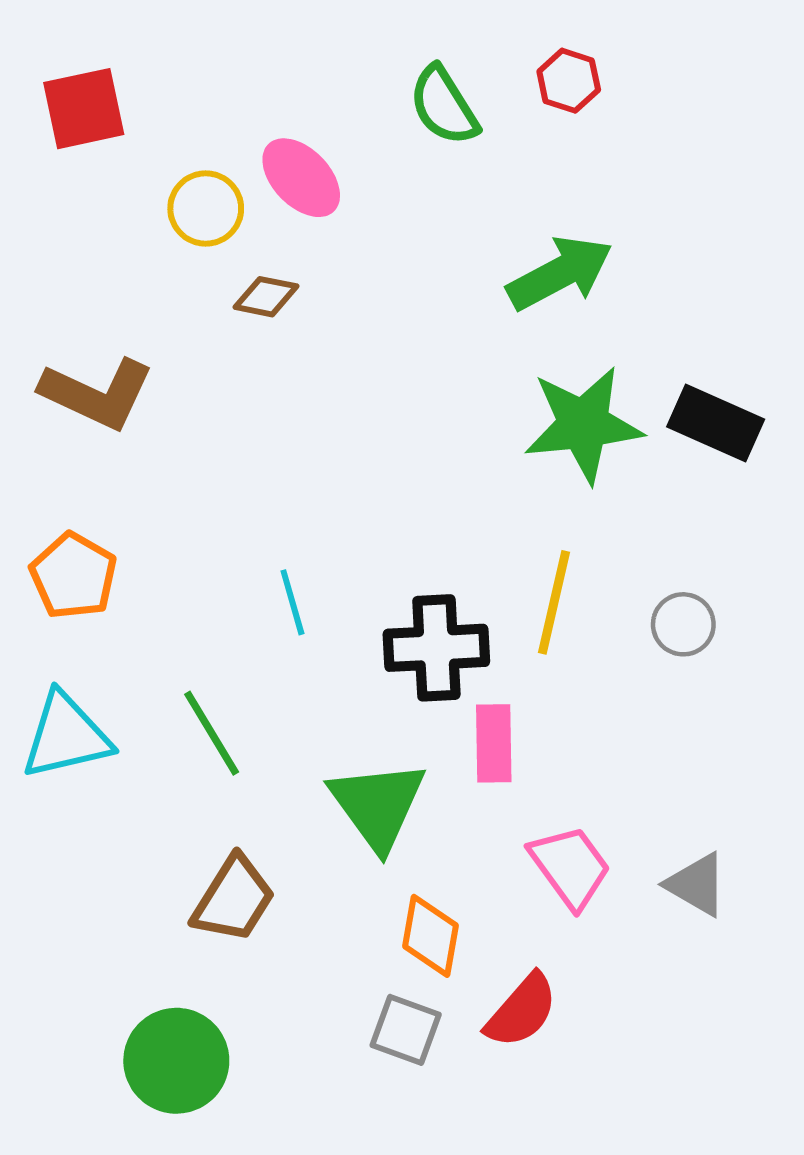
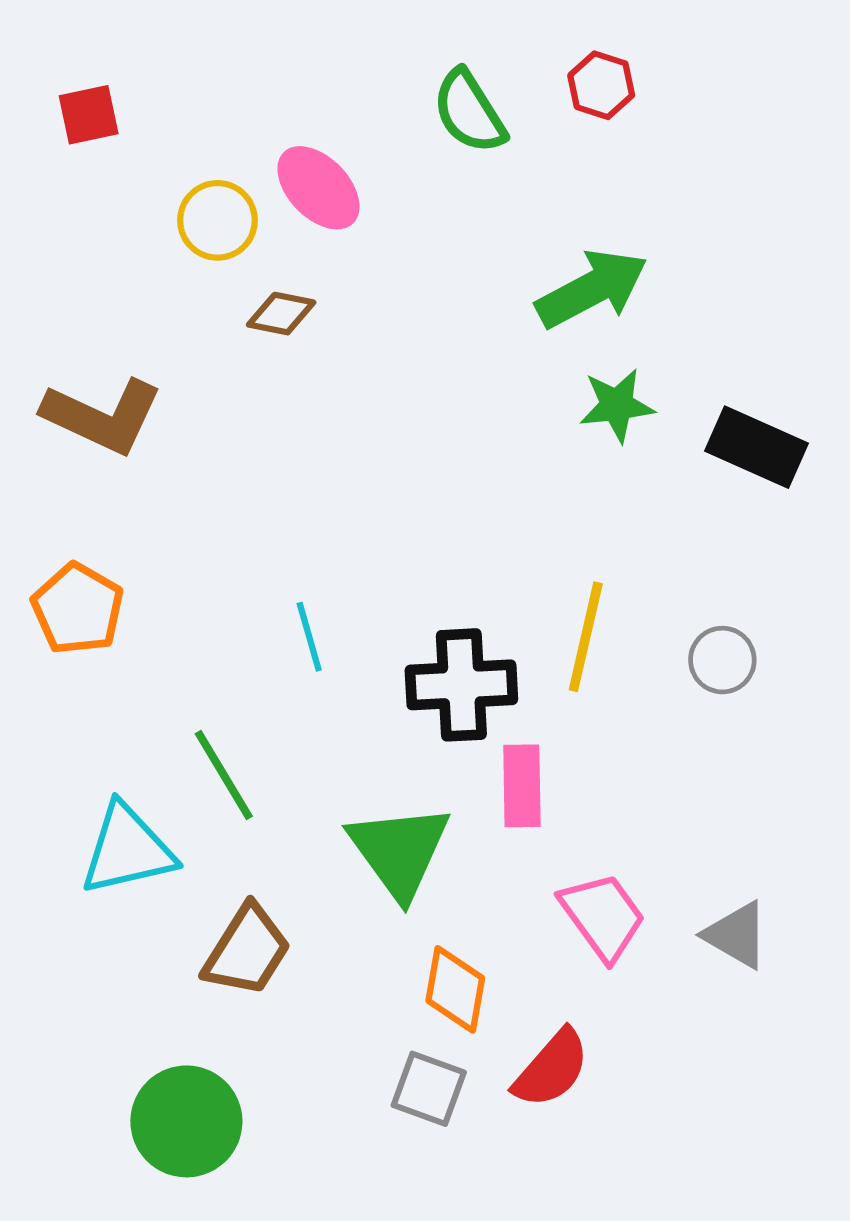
red square: (84, 109) -> (89, 115), size x0.7
green star: (583, 425) -> (617, 405), moved, size x0.6
cyan triangle: (66, 736) -> (127, 850), moved

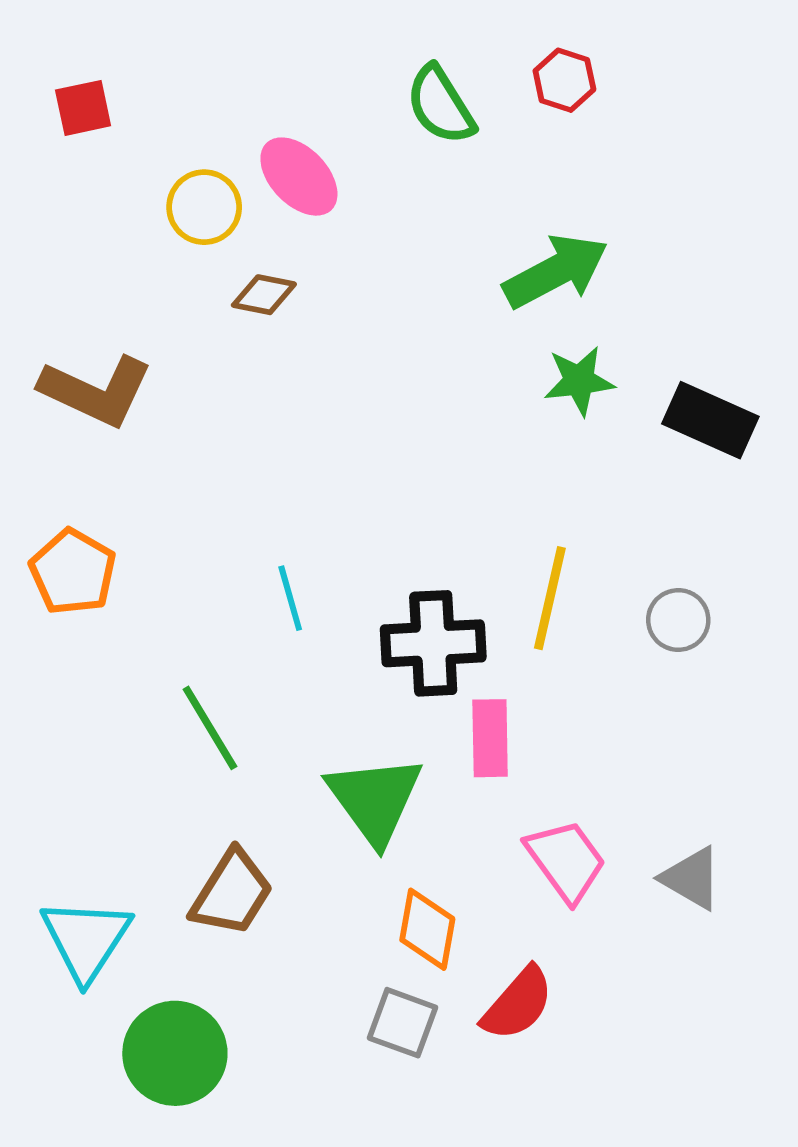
cyan triangle: (127, 850) -> (86, 940), moved, turned -44

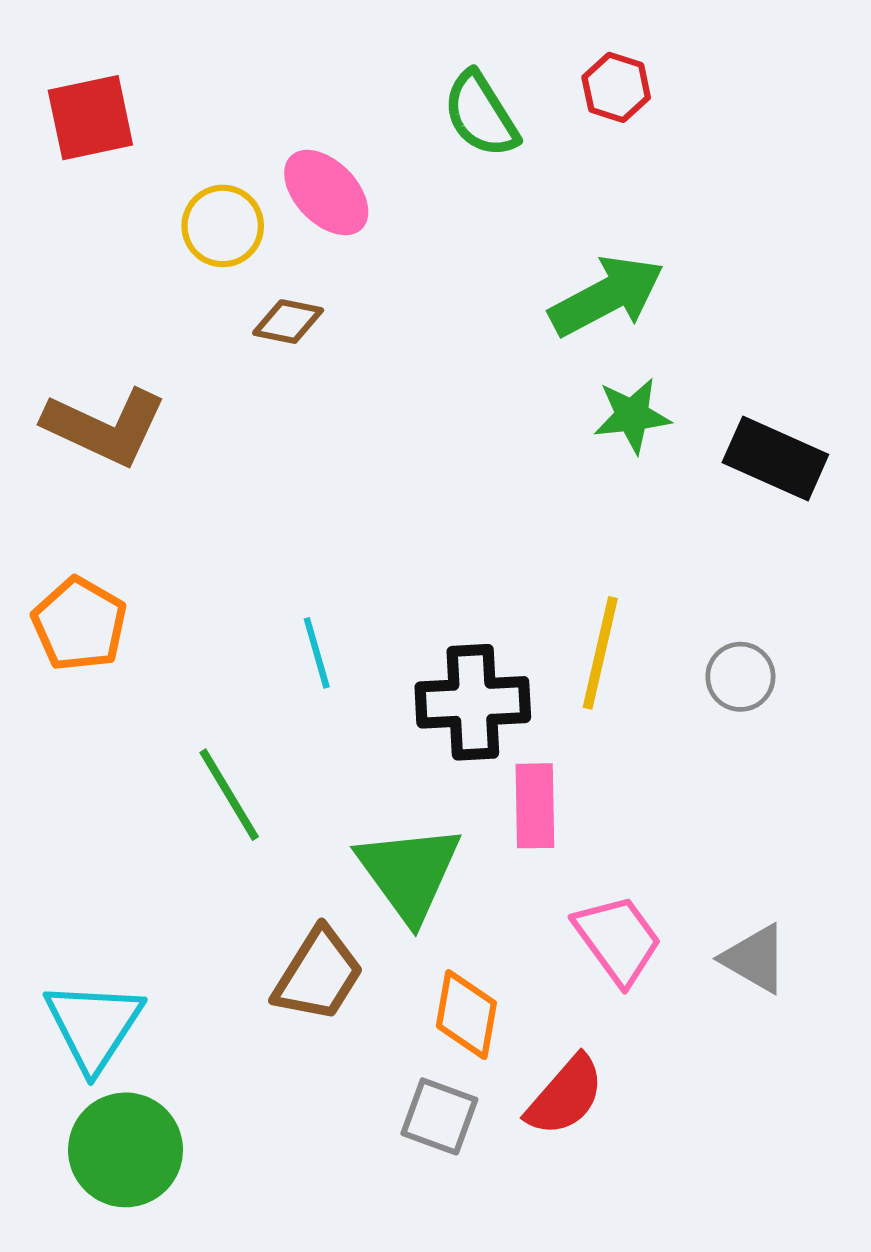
red square: (83, 108) -> (90, 118), size x1.4
brown trapezoid: (232, 893) -> (318, 975), moved
green circle: (175, 1053) -> (126, 1150), moved

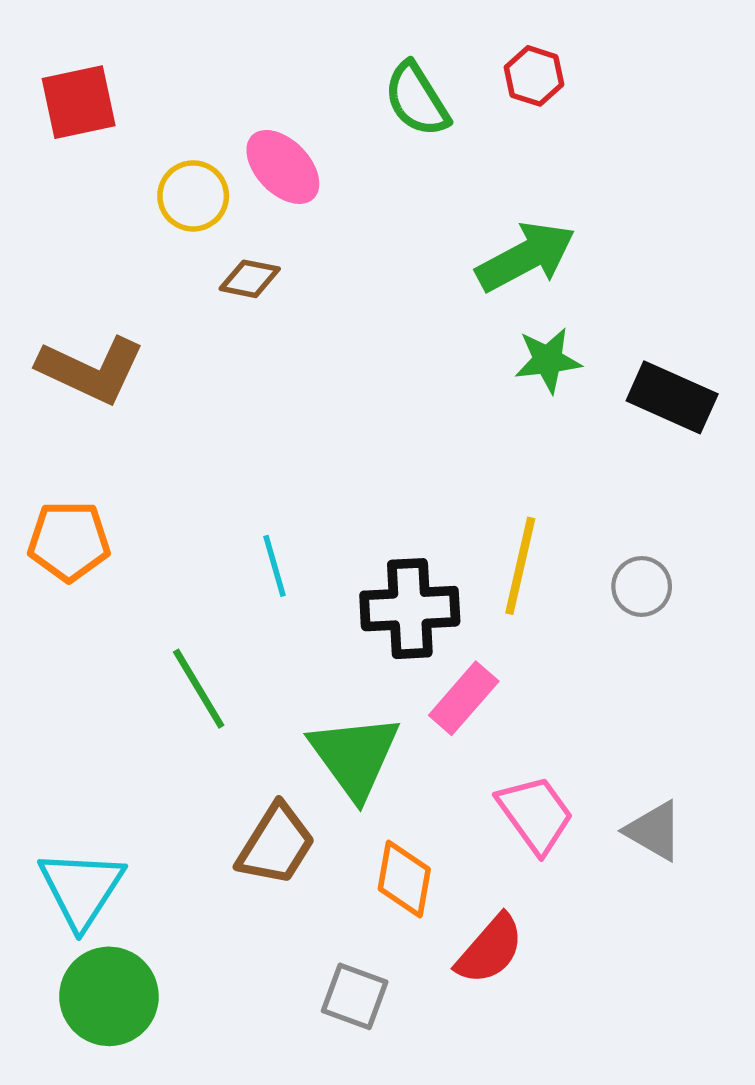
orange pentagon: (79, 624) -> (69, 541), turned -30
pink rectangle: (535, 806) -> (464, 698), turned 42
gray square: (439, 1116) -> (355, 996), moved

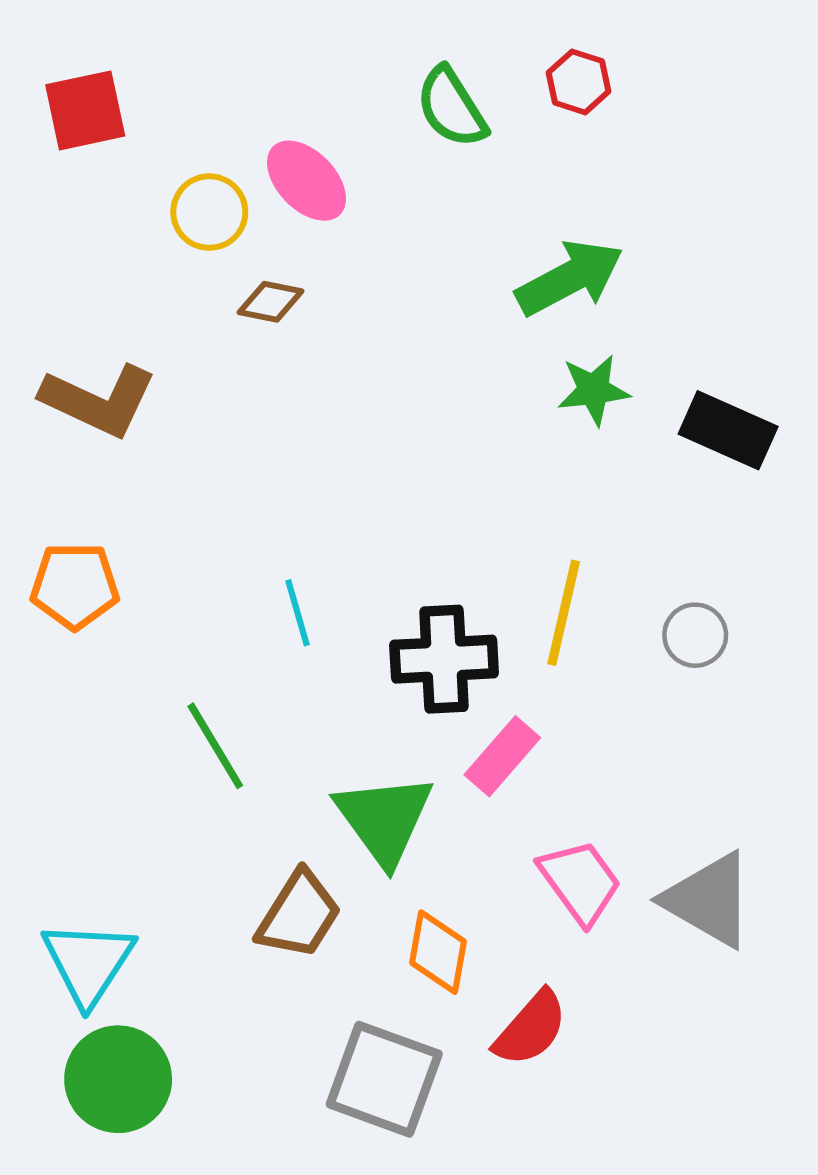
gray triangle: (654, 831) -> (709, 900), size x1.5
gray square: (355, 996) -> (384, 1079), size x1.6

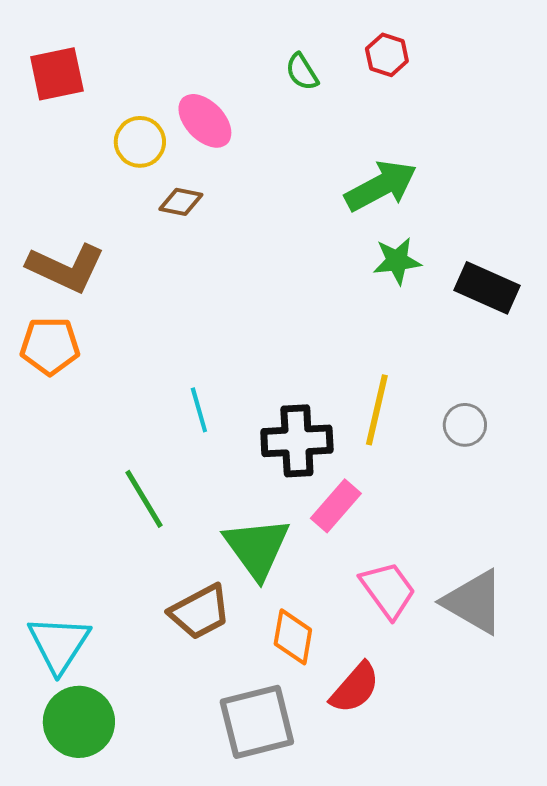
green semicircle: (451, 107) -> (302, 72), size x0.7
orange pentagon: (75, 586) -> (50, 346), moved
brown trapezoid: (299, 915) -> (200, 612), turned 30
gray square: (384, 1079) -> (257, 722), turned -34

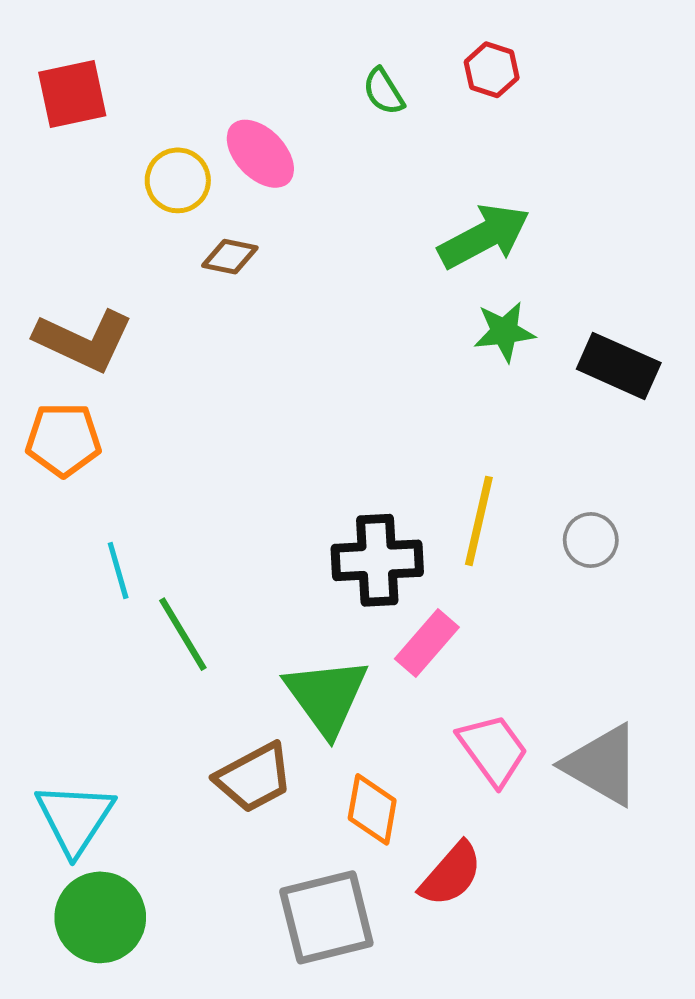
cyan line: (199, 410) -> (118, 571), moved

